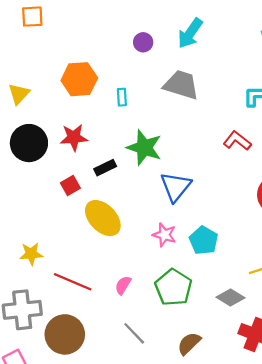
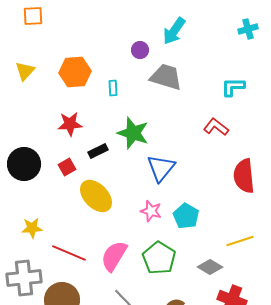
purple circle: (143, 42) -> (140, 50), moved
yellow triangle: (19, 94) -> (25, 71), moved
black circle: (29, 143) -> (24, 164), moved
pink semicircle: (123, 285) -> (114, 256), size x1.8

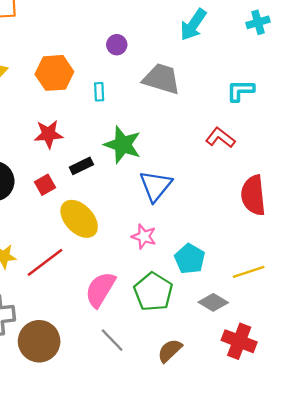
cyan arrow: (174, 31) -> (193, 25), moved
purple circle: (140, 50) -> (117, 45), moved
cyan pentagon: (186, 216) -> (190, 259), moved
red line: (69, 253) -> (45, 262), moved, turned -60

